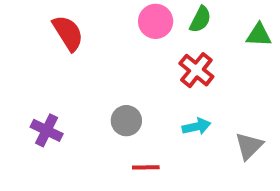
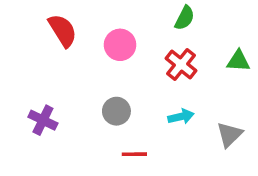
pink circle: (156, 21) -> (120, 45), moved
green triangle: (259, 35) -> (238, 61), moved

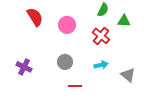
green triangle: (238, 61) -> (124, 21), moved
gray triangle: (229, 134) -> (128, 75), turned -35

